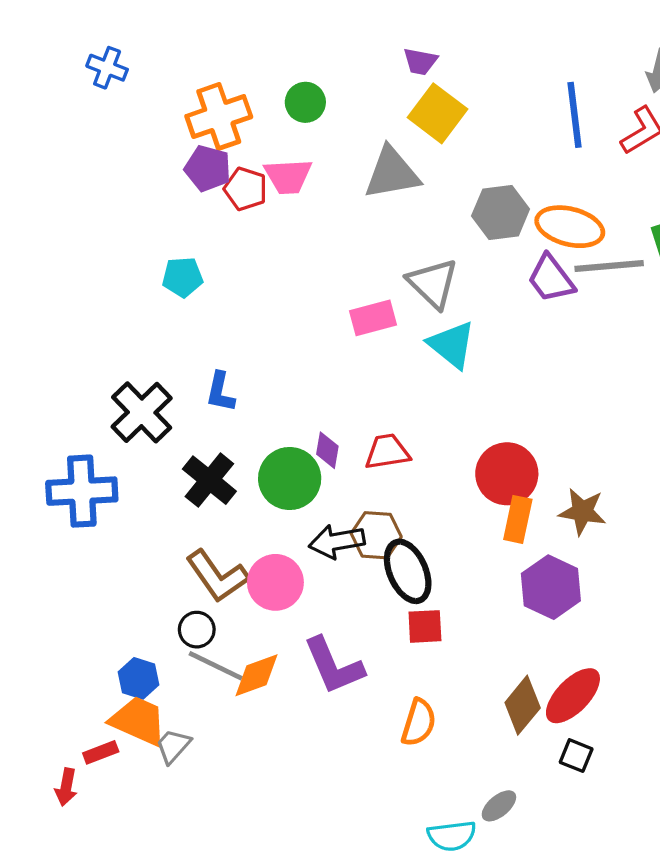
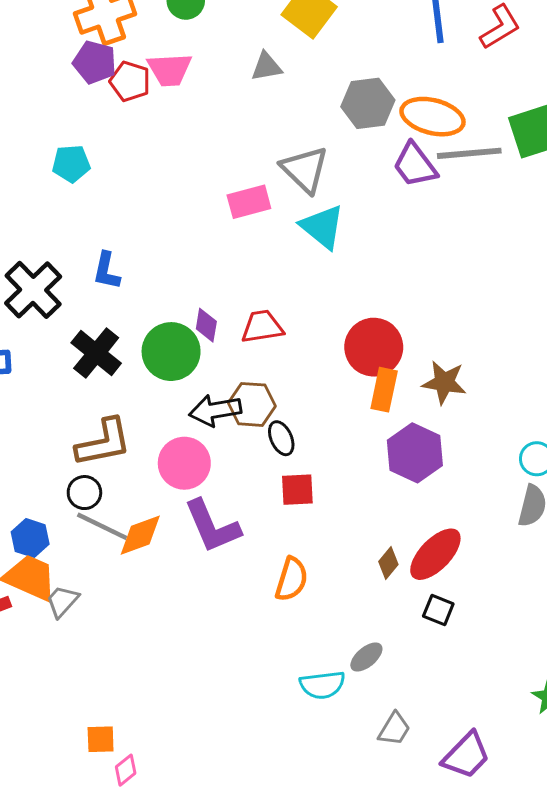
gray triangle: (392, 173) -> (267, 67), size x0.6
black ellipse: (408, 571) -> (281, 438), size x0.6
brown L-shape: (217, 576) -> (104, 443), turned -66
pink circle: (275, 582) -> (184, 463), moved
brown diamond: (523, 705) -> (388, 563), size x0.6

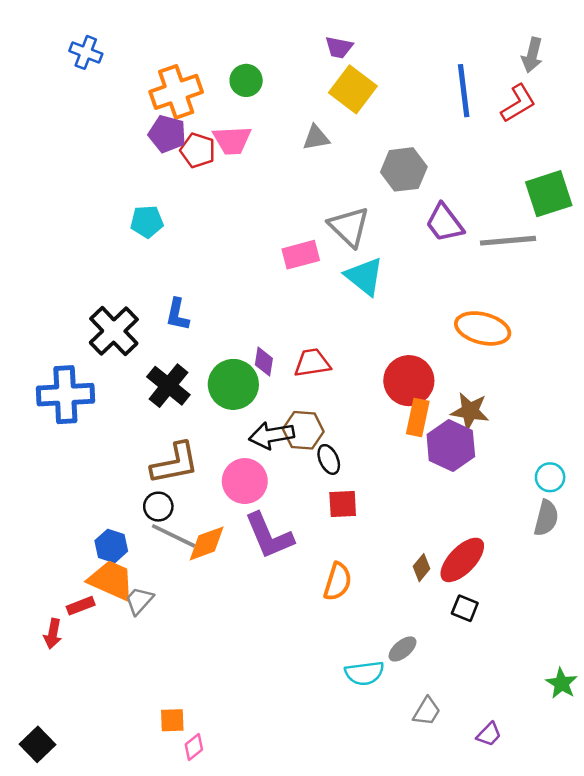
orange ellipse: (432, 117) -> (483, 328), moved
gray line: (469, 153) -> (508, 241), moved
purple hexagon: (415, 453) -> (451, 445), moved
purple trapezoid: (466, 755) -> (489, 734), size x0.6

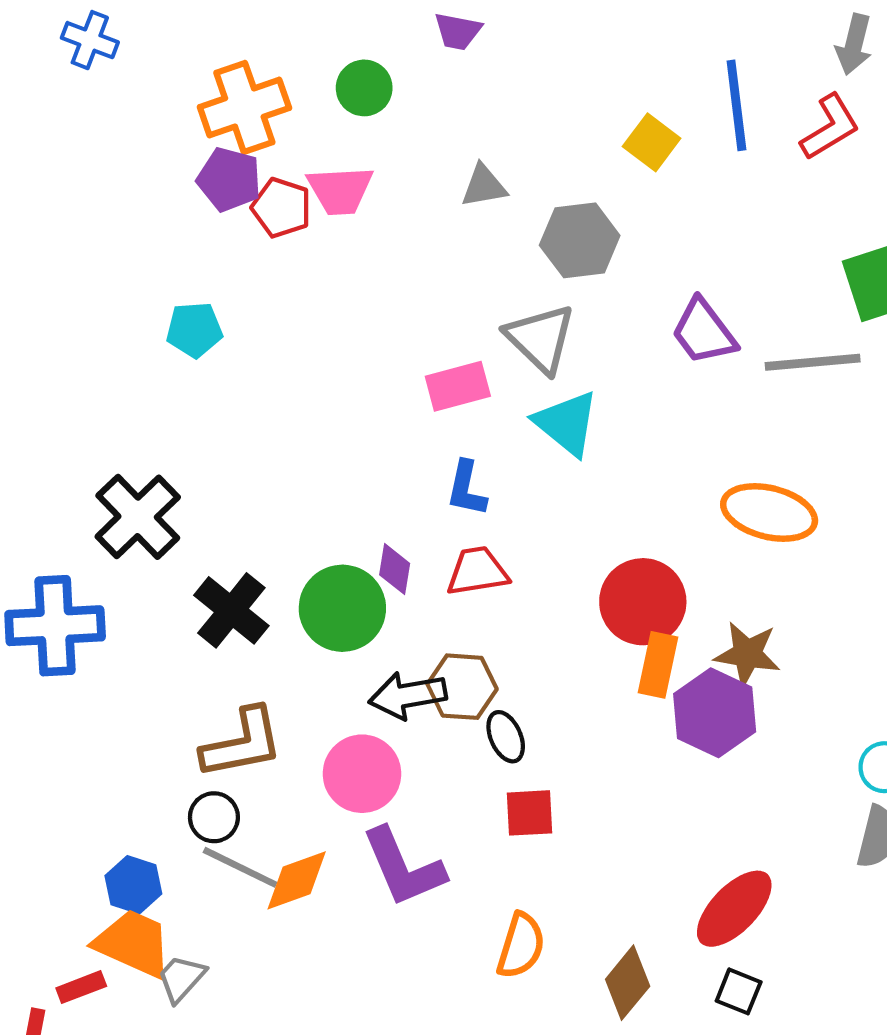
purple trapezoid: (339, 47) -> (458, 31), moved
yellow square: (353, 89) -> (652, 142), moved, size x0.7
gray hexagon: (404, 169) -> (580, 240), moved
blue L-shape: (177, 314) -> (466, 489), moved
brown diamond: (422, 568) -> (628, 983), moved, size x1.5

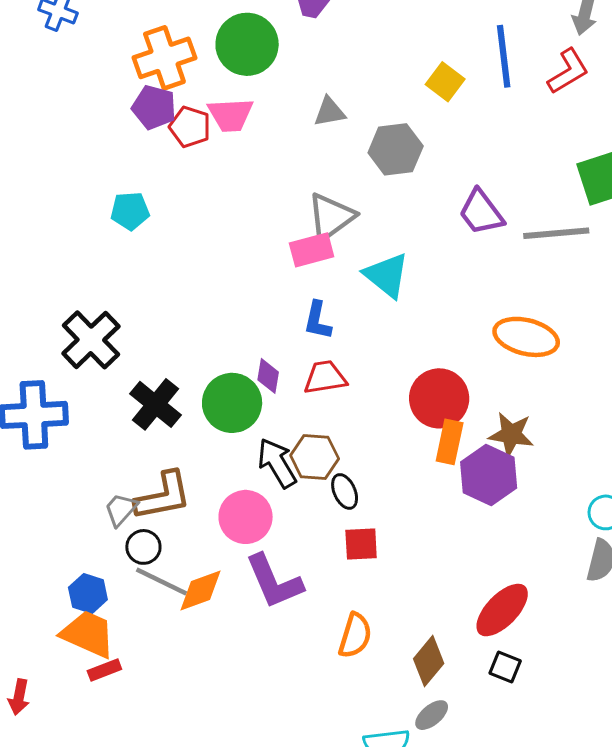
green circle: (364, 88) -> (247, 44), size x1.6
gray triangle: (540, 338) -> (331, 217), moved, turned 40
black arrow: (408, 695) -> (277, 463), turned 69
gray trapezoid: (181, 978) -> (121, 509), moved
red rectangle: (81, 987) -> (104, 670), moved

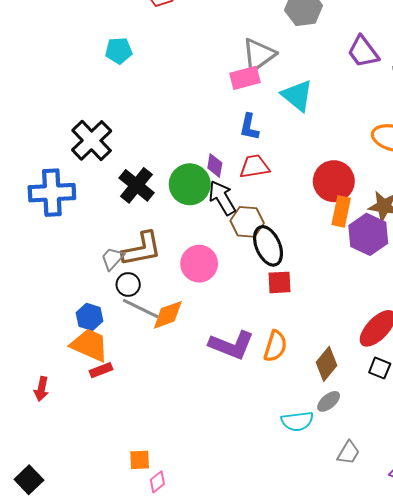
black arrow: (277, 463) -> (222, 198), moved
black ellipse: (345, 491) -> (268, 246), size x1.6
purple L-shape: (274, 581) -> (231, 345), moved, turned -45

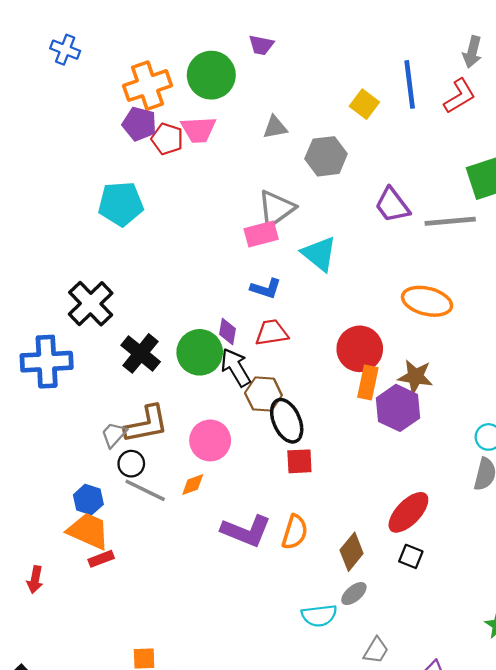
cyan pentagon: (119, 51) -> (121, 204), size x1.5
blue L-shape: (249, 127) -> (266, 289), turned -84
orange diamond: (168, 315) -> (193, 485), moved, size x0.7

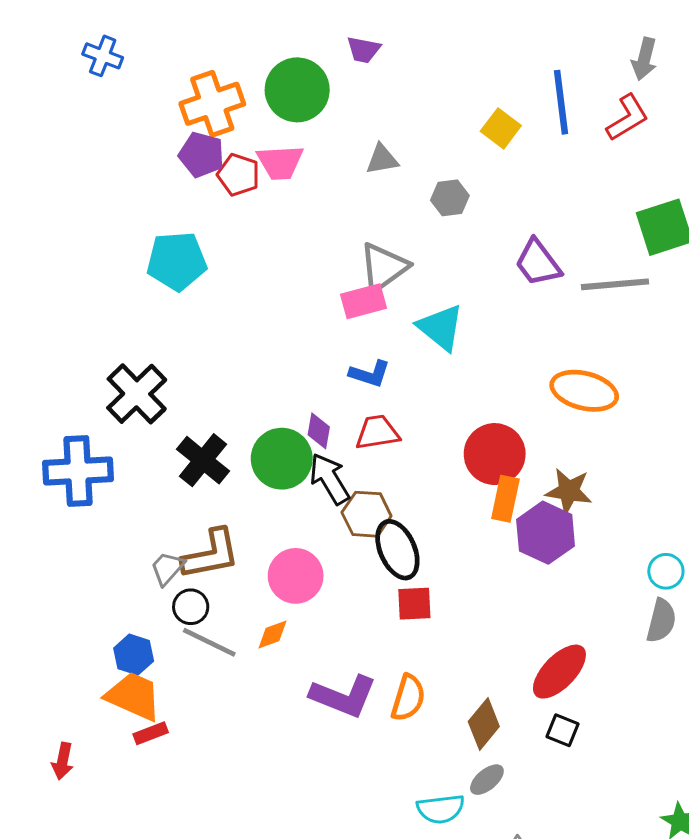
gray hexagon: (326, 156) -> (450, 198), size x0.7

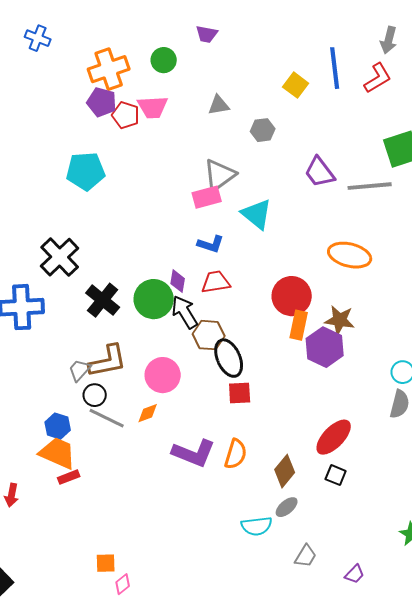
green circle: (297, 90) -> (164, 60), size x0.6

